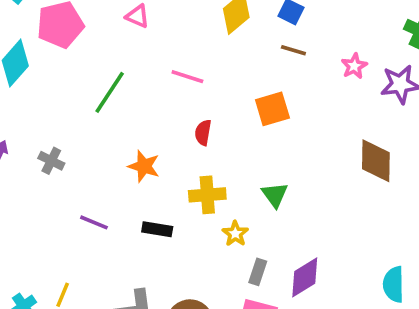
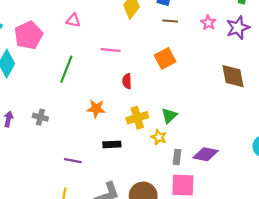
green triangle: (275, 195) -> (169, 116), moved, turned 35
purple line: (94, 222) -> (73, 161), moved
purple diamond: (305, 277) -> (206, 154), turned 55

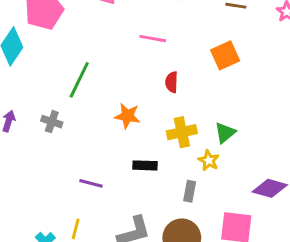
green line: (66, 69) -> (79, 80), moved
gray rectangle: (177, 157) -> (190, 191), moved

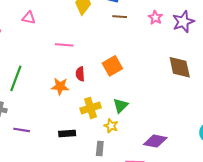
orange square: (225, 55) -> (112, 66), moved
orange star: (127, 116) -> (60, 86), moved
purple line: (91, 183) -> (22, 130), moved

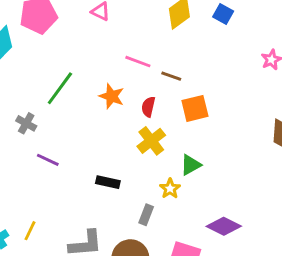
brown line: (120, 17) -> (171, 76), moved
orange star: (60, 86) -> (112, 96), moved
yellow cross: (91, 108) -> (151, 141), moved, turned -36

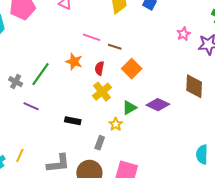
green line: (60, 88) -> (41, 74), moved
orange square: (195, 108) -> (132, 69), turned -30
purple diamond: (224, 226) -> (158, 105), moved

